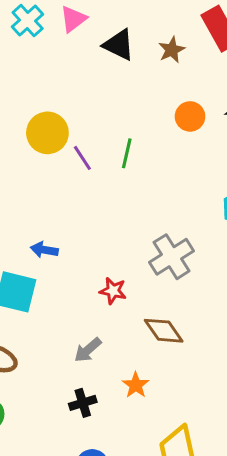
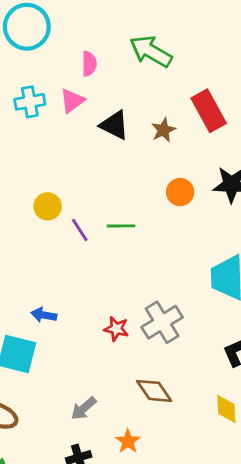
cyan cross: (28, 20) -> (30, 102), turned 32
yellow circle: (47, 133) -> (48, 206), size x0.7
green line: (127, 153) -> (121, 226), turned 76
red star: (113, 291) -> (116, 329), moved

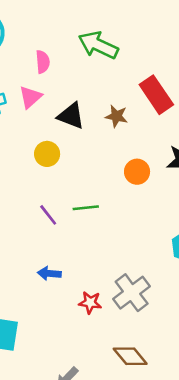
brown star: (163, 130) -> (116, 116), turned -30
yellow circle: (48, 206) -> (47, 154), moved
blue arrow: (44, 315) -> (49, 273), moved

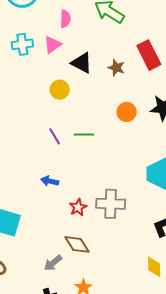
gray cross: (132, 293) -> (111, 204), turned 32
red star: (90, 302) -> (78, 207), turned 30
brown diamond: (130, 356) -> (77, 244), moved

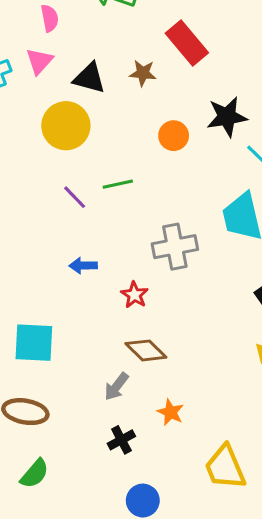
yellow circle: (60, 90) -> (66, 126), size x1.6
gray cross: (111, 204) -> (175, 247), moved

